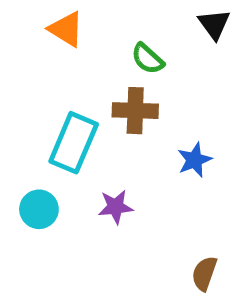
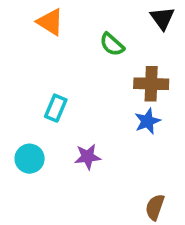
brown cross: (135, 111) -> (151, 84), moved
cyan rectangle: (74, 143) -> (56, 108), size x0.6

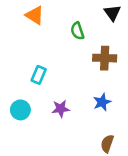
green semicircle: (112, 44) -> (77, 31), turned 30
blue star: (147, 121) -> (102, 102), moved

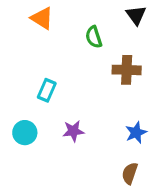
blue star: (102, 102) -> (136, 133), moved

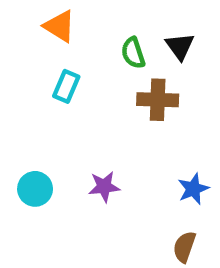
black triangle: (136, 15) -> (180, 46), moved
brown cross: (127, 70) -> (158, 100), moved
cyan rectangle: (47, 90) -> (66, 86), moved

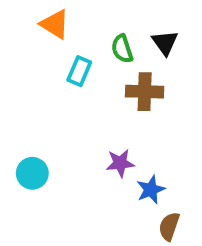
cyan rectangle: (66, 86) -> (79, 71), moved
purple star: (104, 187) -> (120, 163), moved
blue star: (193, 189) -> (151, 190), moved

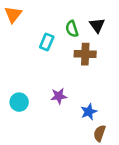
orange triangle: (55, 24) -> (13, 14), moved, turned 36
purple star: (120, 163) -> (59, 96), moved

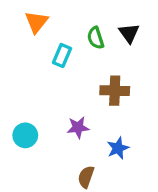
orange triangle: (13, 14) -> (36, 22), moved
brown cross: (85, 54) -> (115, 91), moved
brown semicircle: (100, 133) -> (86, 177), moved

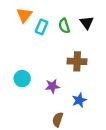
cyan rectangle: (62, 55) -> (42, 27), moved
cyan circle: (25, 135) -> (22, 79), moved

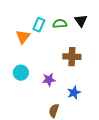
orange triangle: (24, 15) -> (23, 37), moved
green semicircle: (64, 26) -> (60, 24), turned 104

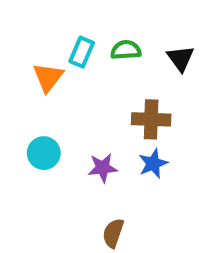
black triangle: (81, 21) -> (181, 58), moved
blue star: (74, 93) -> (153, 164), moved

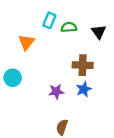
cyan rectangle: (82, 52) -> (49, 20), moved
cyan circle: (44, 153) -> (13, 78), moved

